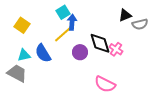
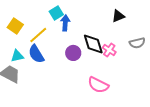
gray semicircle: (140, 24) -> (137, 43), moved
yellow line: (63, 34) -> (38, 35), moved

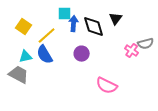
cyan square: (56, 13) -> (65, 14), turned 32
black triangle: (118, 16) -> (116, 19), moved, turned -32
black diamond: (93, 44) -> (94, 27), moved
pink cross: (109, 50) -> (132, 51), moved

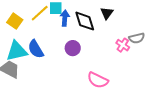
yellow line: (47, 36) -> (40, 13), moved
cyan triangle: (26, 57) -> (17, 51), size x1.6

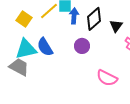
black triangle: (107, 13) -> (116, 26), moved
black diamond: (85, 21) -> (94, 19), turned 65

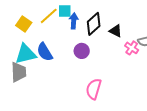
black triangle: (116, 26) -> (116, 31), turned -40
gray trapezoid: (19, 67) -> (19, 72), turned 60
pink semicircle: (107, 78) -> (94, 89), moved, turned 80

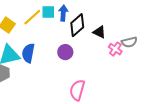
blue arrow: (74, 21) -> (63, 13), moved
blue semicircle: (45, 52) -> (28, 53), turned 42

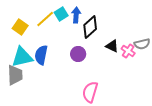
cyan square: (48, 12) -> (61, 14), turned -32
black triangle: (99, 32) -> (112, 46), moved

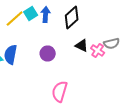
black diamond: (90, 27) -> (72, 18), moved

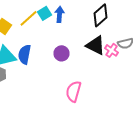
black diamond: (72, 18) -> (100, 15), moved
black triangle: (82, 46) -> (96, 45), size x1.5

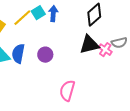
black triangle: (96, 45) -> (89, 45), turned -40
purple circle: (62, 53) -> (45, 55), moved

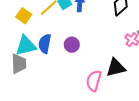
black triangle: (89, 45) -> (116, 68), moved

